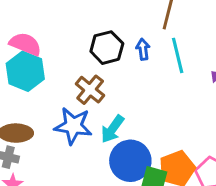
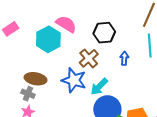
pink semicircle: (25, 44) -> (66, 24), moved
blue arrow: (143, 49) -> (124, 58), moved

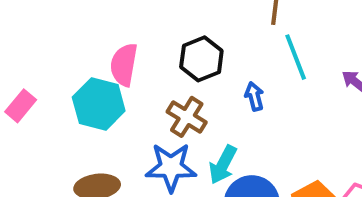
pink semicircle: (66, 24) -> (124, 65), turned -95

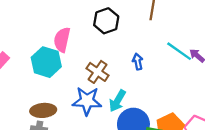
cyan line: (296, 57) -> (179, 51), moved, turned -36
black hexagon: (201, 59) -> (106, 21), moved

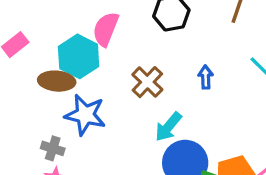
blue star: (87, 101) -> (85, 115), moved
brown ellipse: (43, 110) -> (57, 81), moved

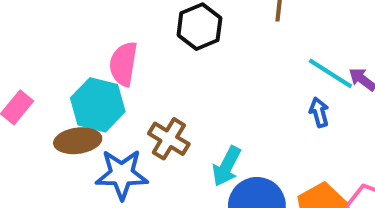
blue arrow: (206, 77) -> (319, 112), moved
brown cross: (147, 82) -> (169, 139), moved

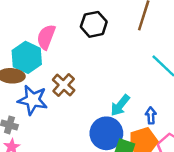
blue arrow: (319, 112) -> (151, 116), moved
cyan arrow: (227, 166) -> (120, 105), moved

